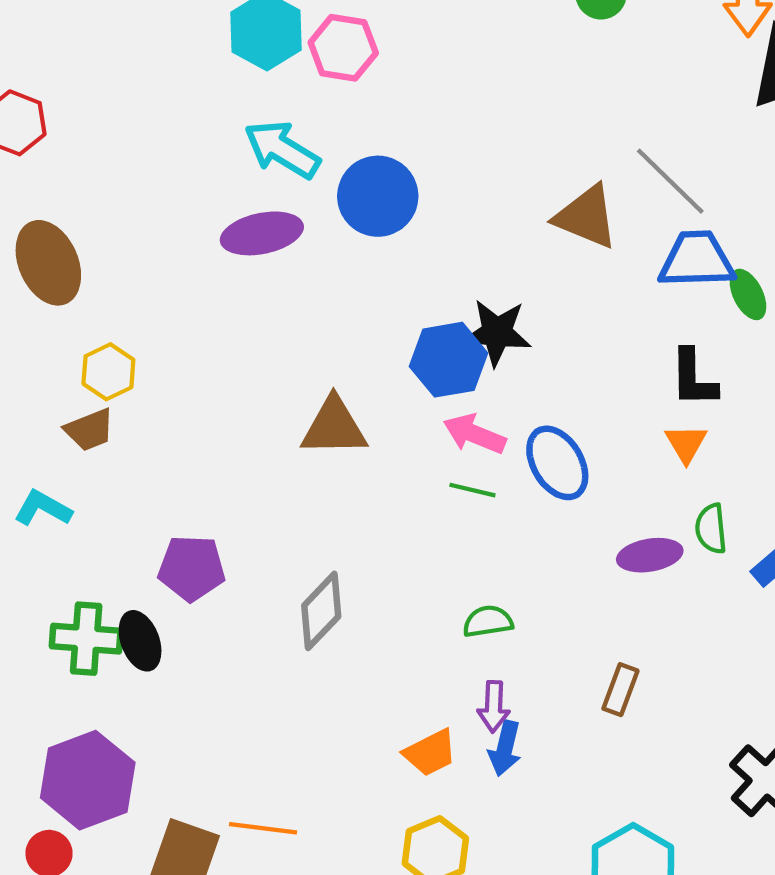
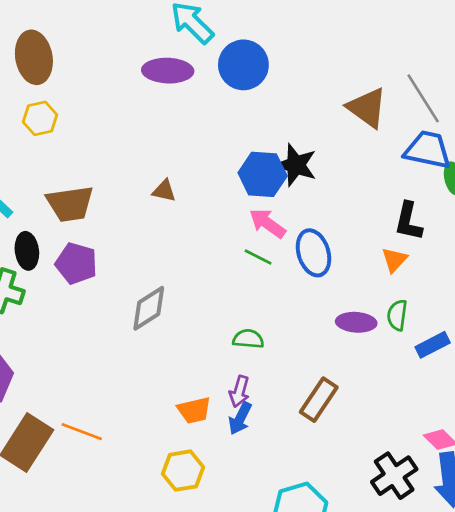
yellow hexagon: (108, 372) -> (40, 118), moved
brown triangle: (334, 427) -> (164, 191), moved, size x0.6
brown trapezoid: (89, 430) -> (70, 204), moved, size x1.5
black ellipse: (140, 641) -> (27, 251), moved
brown rectangle: (620, 690) -> (319, 400), size x1.4

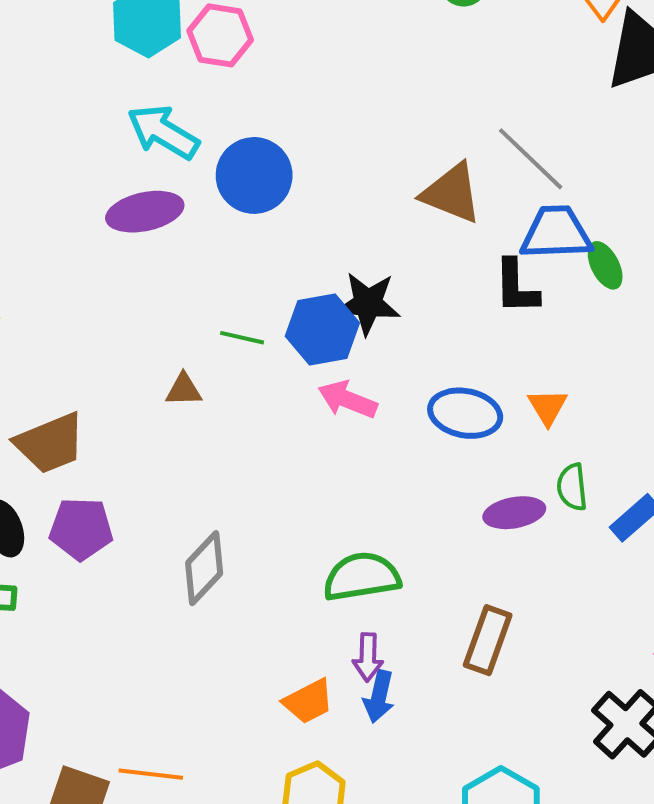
black L-shape: (408, 221) -> (516, 287), moved
blue ellipse: (314, 253) -> (465, 413), moved, turned -48
green line: (258, 257) -> (242, 338), moved
green semicircle: (248, 339) -> (362, 577), size x1.6

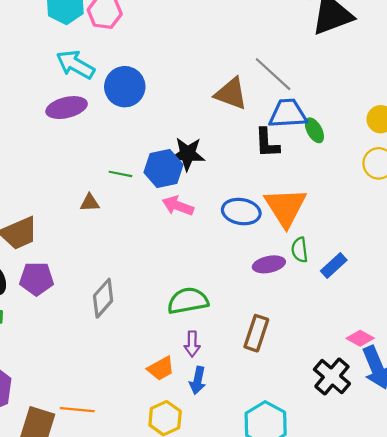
orange triangle: (548, 407) -> (285, 207), size x2.0
blue arrow: (379, 697) -> (198, 380), moved

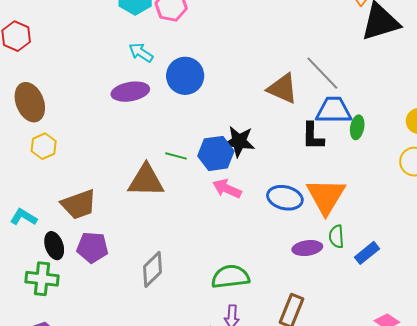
cyan arrow: (75, 65) -> (141, 53), size x0.7
green ellipse: (314, 130) -> (357, 127), turned 35
brown triangle: (90, 203) -> (146, 181), size x2.0

